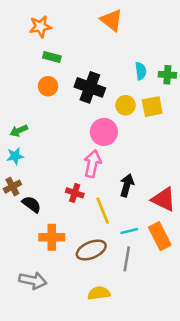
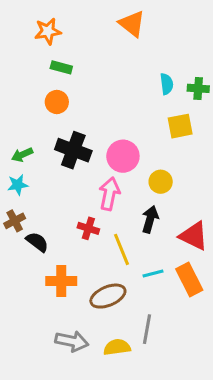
black cross: (90, 87) -> (73, 150), moved
yellow circle: (125, 105) -> (161, 182), moved
gray line: (127, 259) -> (147, 329), moved
gray arrow: (33, 281) -> (72, 341), moved

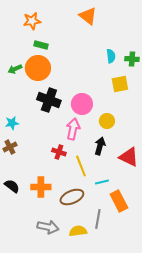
orange circle: (57, 102) -> (38, 68), size x1.6
green arrow: (22, 155) -> (15, 69), moved
black semicircle: (37, 242) -> (12, 186), moved
orange rectangle: (189, 280) -> (119, 201), moved

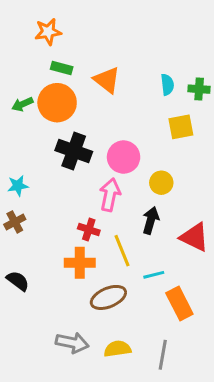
orange triangle: (88, 16) -> (107, 80), moved
orange cross: (41, 187) -> (80, 263), moved
gray line: (98, 219) -> (163, 355), moved

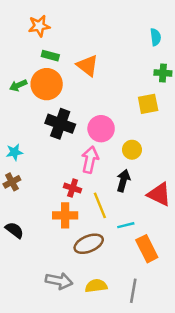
cyan semicircle: (167, 85) -> (155, 37), moved

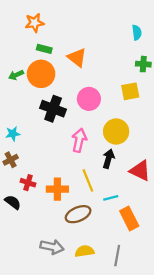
pink circle: (101, 129) -> (89, 99), moved
yellow circle: (132, 150) -> (116, 132), size x1.5
red cross: (73, 188) -> (28, 183), moved

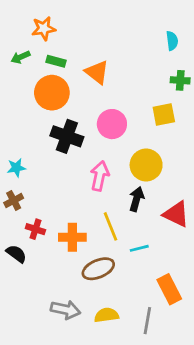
green arrow: (16, 75) -> (20, 57), moved
orange rectangle: (129, 219) -> (169, 289), moved

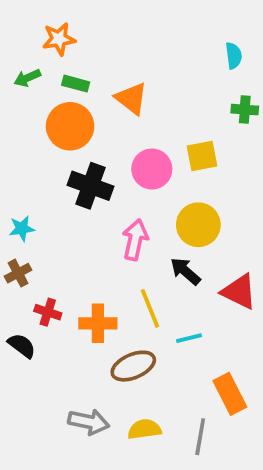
yellow square: (164, 114) -> (202, 156), moved
black arrow: (137, 199) -> (185, 271), turned -65

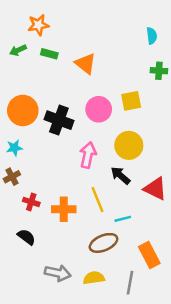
orange circle: (70, 126) -> (23, 110), moved
black semicircle: (22, 346) -> (26, 237), moved
brown ellipse: (133, 366) -> (104, 243), moved

